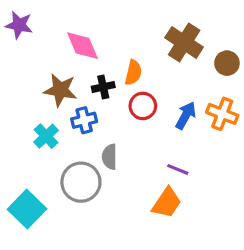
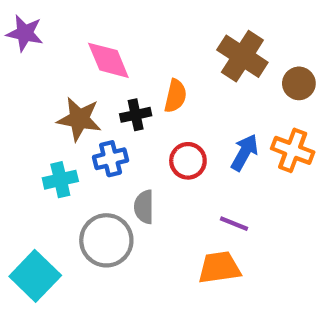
red circle: (143, 106) -> (188, 161), moved
cyan cross: (46, 136) -> (60, 180), turned 30
orange trapezoid: (167, 203) -> (219, 268), turned -132

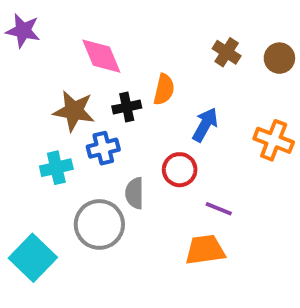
brown cross: (242, 56) -> (227, 52), size x0.6
brown circle: (299, 83) -> (279, 58), moved
blue arrow: (244, 152) -> (205, 125), moved
red circle: (188, 161) -> (180, 170), moved

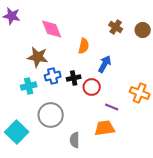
black cross: (127, 107) -> (74, 78), moved
orange cross: (274, 140) -> (140, 93), moved
gray semicircle: (135, 193) -> (75, 140), moved

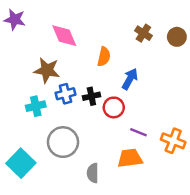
orange cross: (140, 93) -> (173, 141), moved

